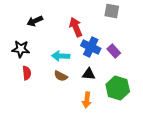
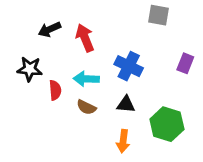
red arrow: (76, 27) -> (85, 38), moved
purple rectangle: (114, 51) -> (185, 63), moved, turned 64
red semicircle: (27, 73) -> (55, 90), moved

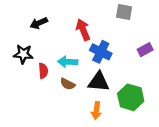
red arrow: (85, 38) -> (83, 30), moved
purple rectangle: (185, 63) -> (145, 50), turned 40
black triangle: (126, 104) -> (99, 82), size x1.5

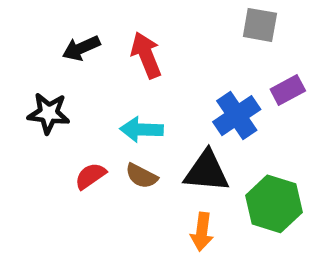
red arrow: (83, 30) -> (146, 55), moved
purple rectangle: (145, 50) -> (288, 90), moved
blue cross: (101, 52) -> (237, 116), moved, turned 30
red semicircle: (43, 71) -> (90, 176), moved, turned -120

